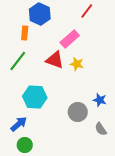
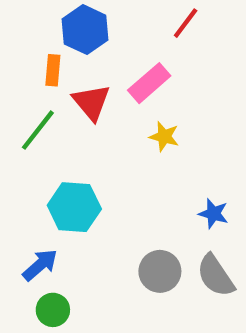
red triangle: (55, 60) -> (91, 102), moved, turned 30
gray circle: (78, 112) -> (160, 271), moved
gray semicircle: (101, 129) -> (216, 276), size x1.5

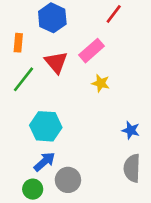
orange rectangle: (53, 70) -> (18, 43), moved
blue arrow: (40, 265) -> (44, 162), moved
gray circle: (160, 271) -> (68, 180), moved
gray semicircle: (216, 276) -> (132, 168), turned 36

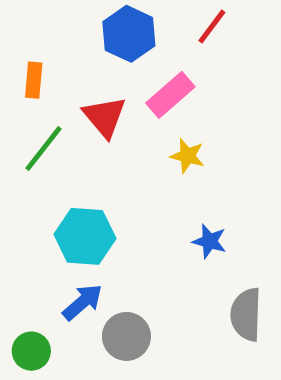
blue hexagon: (52, 18) -> (129, 34), moved
blue star: (131, 130) -> (209, 241), moved
green circle: (33, 189) -> (31, 351), moved

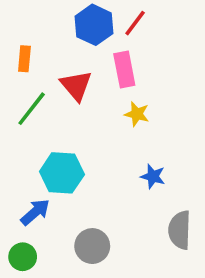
red line: (212, 26) -> (135, 23), moved
pink rectangle: (170, 95) -> (124, 69), turned -60
blue arrow: (83, 302) -> (35, 212), moved

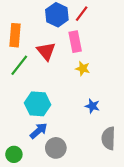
orange rectangle: (24, 59) -> (15, 35), size x1.5
blue arrow: (35, 212) -> (39, 131), moved

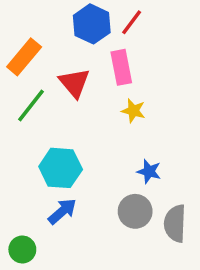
orange rectangle: (15, 35) -> (24, 57), turned 35
gray circle: (56, 148) -> (135, 211), moved

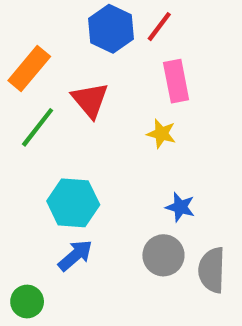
pink rectangle: (121, 67) -> (176, 81), moved

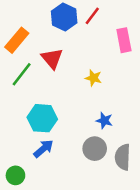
pink rectangle: (176, 81) -> (124, 40), moved

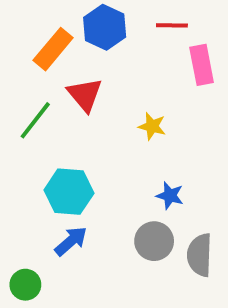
red line: (92, 16) -> (172, 25), moved, turned 54
orange rectangle: (17, 40) -> (53, 49), moved

